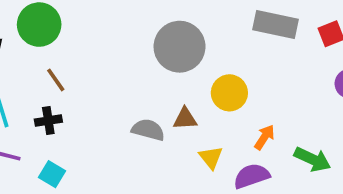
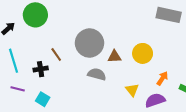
gray circle: (180, 47) -> (89, 43), moved
brown line: (56, 80) -> (56, 54), moved
brown triangle: (185, 119) -> (114, 57), moved

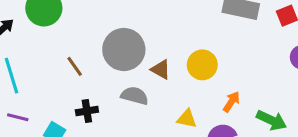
brown triangle: (114, 57) -> (161, 69), turned 32
black cross: (41, 69) -> (87, 111), moved
yellow triangle: (132, 90) -> (187, 119), turned -40

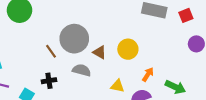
brown line: (75, 66) -> (51, 51), moved

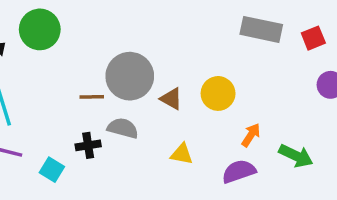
brown line: (51, 51) -> (92, 97), turned -56
gray semicircle: (82, 70) -> (123, 128), moved
yellow triangle: (117, 86) -> (182, 154), moved

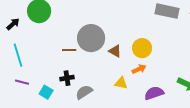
gray semicircle: (123, 128) -> (84, 92), moved, turned -48
orange arrow: (251, 135) -> (139, 69), moved, turned 32

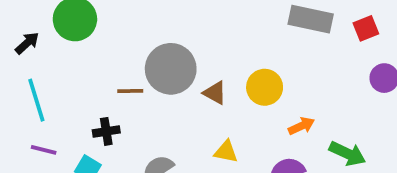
orange arrow: (139, 69) -> (301, 126), moved
black cross: (67, 78) -> (106, 131), moved

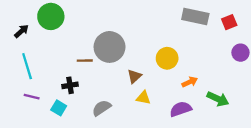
brown triangle: (215, 93) -> (134, 76), moved, turned 49

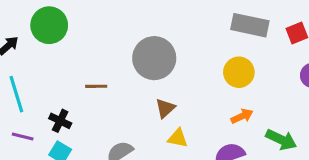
gray circle: (110, 47) -> (154, 58), moved
yellow circle: (167, 58) -> (239, 72), moved
black cross: (70, 85) -> (60, 121), moved, turned 35

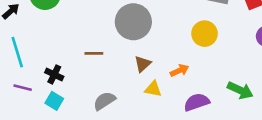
brown line: (96, 86) -> (94, 53), moved
orange arrow: (242, 116) -> (179, 71), moved

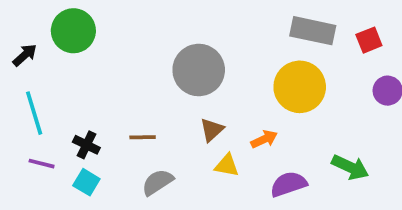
yellow circle: (205, 34) -> (300, 87), size x1.4
brown line: (94, 53) -> (143, 137), moved

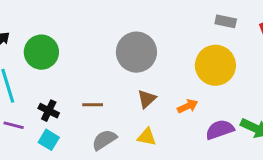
green circle: (73, 31) -> (41, 52), moved
gray rectangle: (313, 31) -> (226, 21), size x0.6
yellow triangle: (227, 165) -> (147, 137), moved
purple semicircle: (288, 184) -> (220, 130), moved

